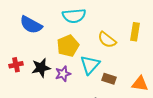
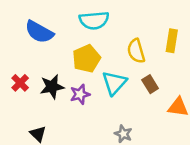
yellow semicircle: (107, 40) -> (136, 51), turned 36
red cross: (16, 65) -> (20, 83), turned -32
brown rectangle: (109, 79) -> (150, 84), moved, turned 40

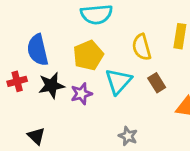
blue semicircle: (39, 32) -> (38, 50), moved, turned 48
red cross: (20, 83) -> (17, 81), turned 30

